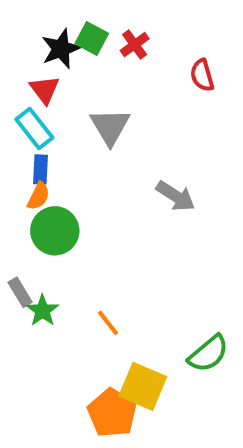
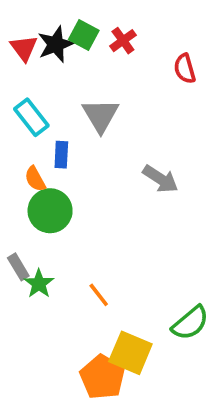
red triangle: (45, 90) -> (24, 48), moved
blue rectangle: (40, 169) -> (61, 155), moved
orange semicircle: (38, 196) -> (35, 179), turned 125

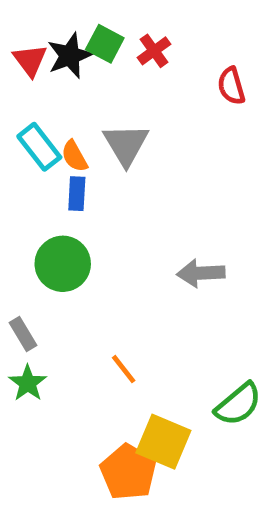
orange semicircle: (35, 179) -> (74, 156), moved
gray arrow: (160, 179) -> (201, 273), moved, turned 144
green star: (39, 284) -> (28, 383), moved

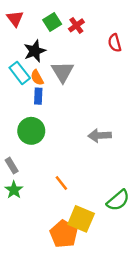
green square: (105, 44) -> (52, 22), turned 30
black star: (70, 56) -> (35, 51), moved
red triangle: (30, 60) -> (15, 19), moved

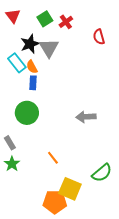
gray triangle: (63, 72) -> (49, 48), moved
orange pentagon: (64, 234) -> (55, 202), turned -30

